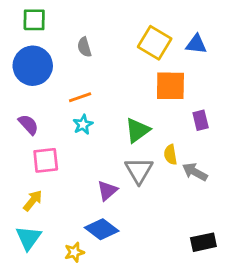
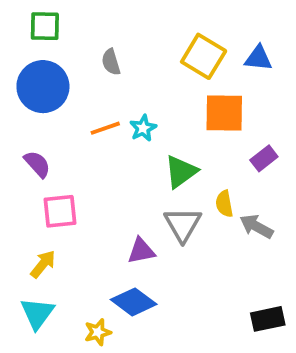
purple rectangle: (201, 120) -> (264, 158), turned 66
cyan star: (83, 125) -> (143, 128), moved
purple triangle: (107, 191) -> (141, 251), turned 30

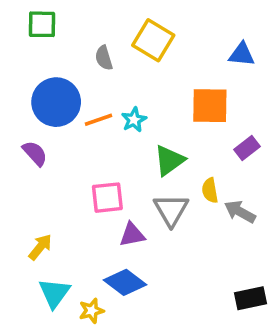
yellow square: (204, 56) -> (153, 40), moved
blue circle: (43, 87) -> (56, 102), moved
pink square: (60, 211) -> (107, 198), moved
cyan triangle: (37, 313) -> (54, 293), moved

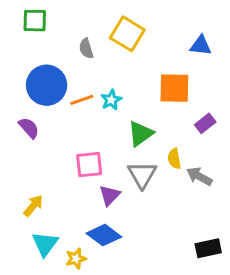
purple triangle: (132, 235) -> (110, 195), turned -35

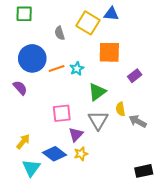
blue triangle: (201, 46) -> (111, 14), moved
orange square: (174, 88) -> (109, 52), moved
purple rectangle: (205, 123) -> (135, 76), moved
blue diamond: (104, 235) -> (55, 154), moved
yellow star: (76, 259) -> (81, 154), moved

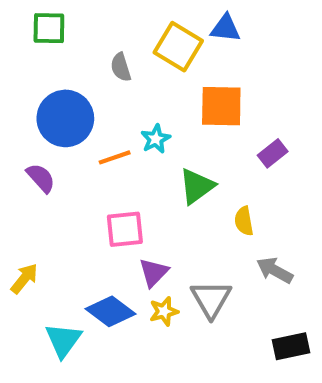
orange line: (57, 69) -> (115, 157), moved
gray triangle: (98, 120) -> (211, 299), moved
gray arrow: (138, 121) -> (275, 270), moved
yellow arrow: (23, 142) -> (24, 279), moved

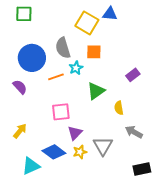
gray semicircle: (121, 67) -> (63, 48), moved, size x1.5
orange square: (221, 106) -> (94, 52), moved, size x0.7
yellow arrow: (24, 279) -> (20, 131), moved
cyan triangle: (63, 340) -> (31, 166), turned 30

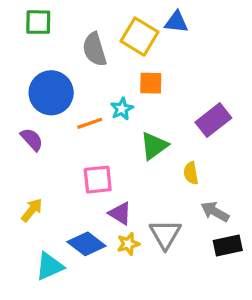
gray semicircle: (63, 48) -> (94, 49), moved
purple rectangle: (133, 75) -> (213, 120), size x1.5
purple triangle: (75, 133) -> (120, 213), turned -42
black rectangle: (142, 169) -> (228, 245), moved

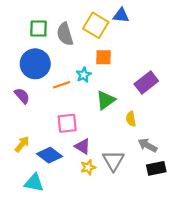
green square: (38, 22) -> (39, 29), moved
blue diamond: (86, 244) -> (50, 155), moved
cyan triangle: (49, 266) -> (34, 183), turned 35

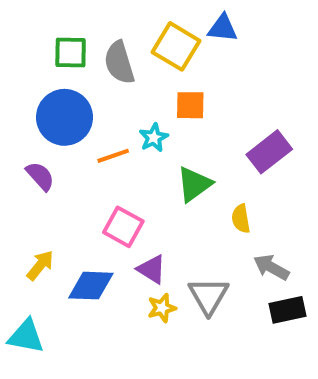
pink square: (67, 123) -> (123, 227), turned 35
blue diamond: (50, 155) -> (91, 286), turned -35
cyan triangle: (34, 183) -> (26, 336), moved

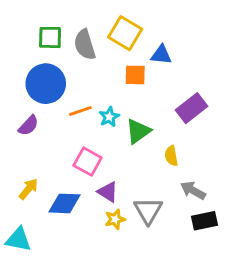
blue triangle: (223, 28) -> (161, 55), moved
cyan star: (154, 138) -> (109, 117), moved
purple semicircle: (40, 176) -> (28, 125), turned 85

